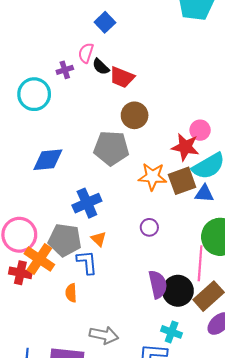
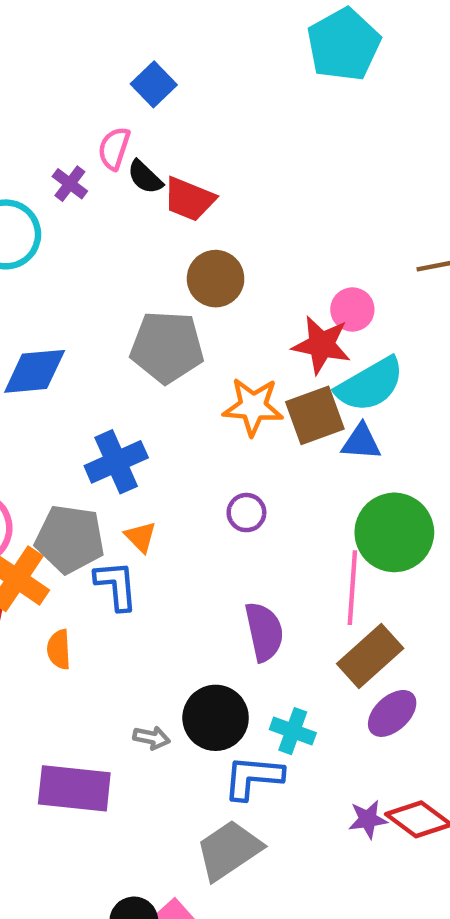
purple cross: (65, 70) -> (70, 184), turned -35
black circle: (178, 291) -> (216, 718), moved
orange semicircle: (71, 293) -> (59, 649), moved
gray arrow: (104, 335) -> (152, 738), size x0.6

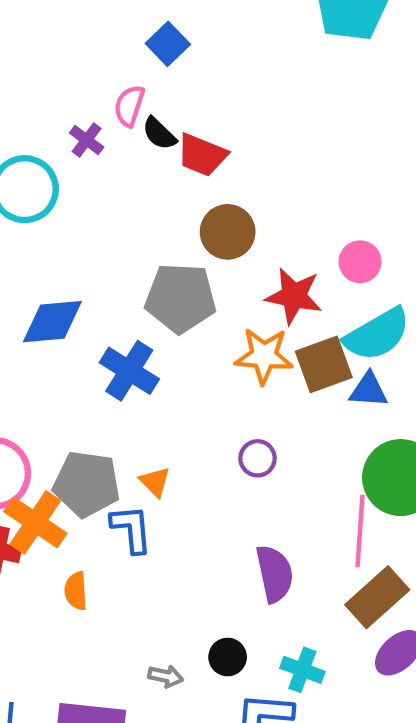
red star: (321, 345) -> (294, 296), moved
blue cross: (116, 462) -> (129, 371), moved, turned -34
black circle: (216, 718) -> (228, 657), size x0.6

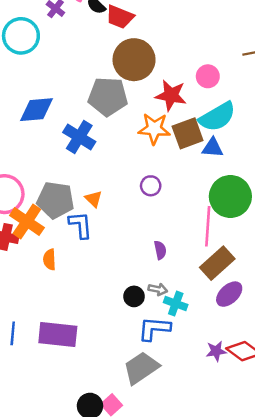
brown circle: (228, 232) -> (134, 60), size x1.4
purple semicircle: (275, 574) -> (160, 250), size x0.6
gray arrow: (166, 676) -> (158, 289), moved

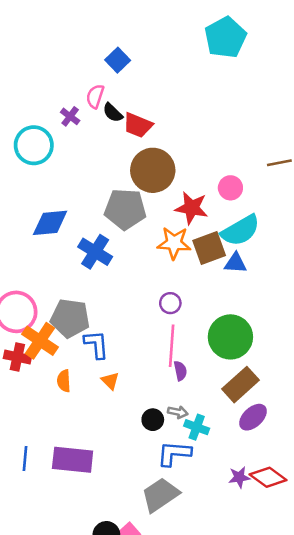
green circle: (230, 196) -> (230, 337), moved
orange triangle: (94, 199) -> (110, 381), moved
pink line: (208, 226) -> (172, 346), moved

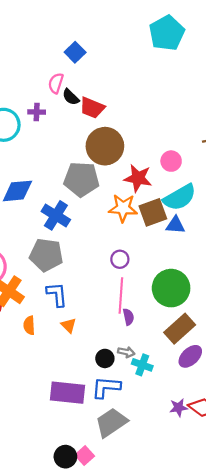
purple cross: (70, 116) -> (37, 112), moved, turned -35
gray pentagon: (70, 318) -> (46, 255), moved
blue L-shape: (174, 453) -> (106, 387), moved
purple rectangle: (73, 460) -> (68, 393), moved

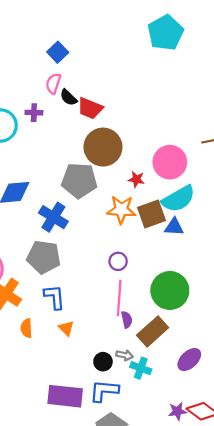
blue square: (75, 52) -> (58, 52), moved
pink circle: (171, 161) -> (170, 162), size x1.6
red star: (138, 178) -> (136, 179), size x0.6
brown rectangle: (180, 329) -> (153, 331), moved

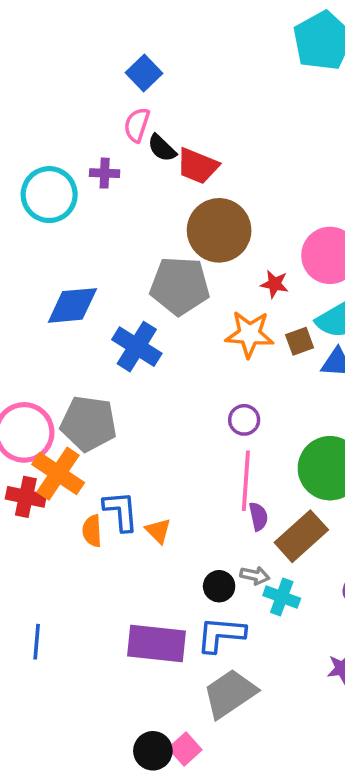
brown square: (152, 214) -> (300, 341), size x0.6
gray pentagon: (44, 257) -> (89, 423), moved
blue L-shape: (54, 297) -> (121, 511), moved

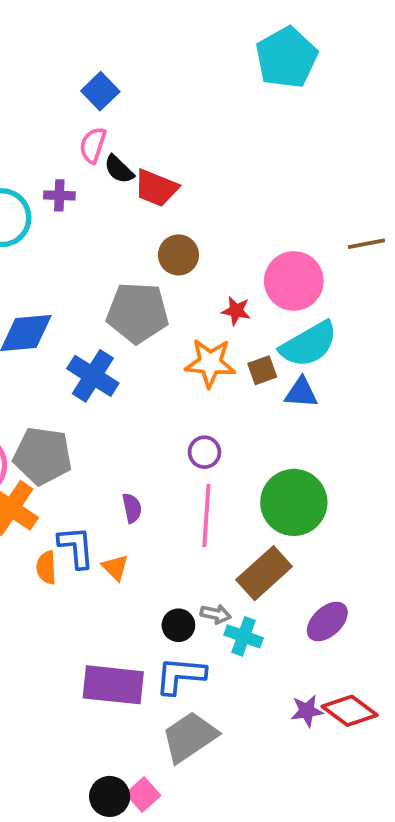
brown circle: (219, 230) -> (178, 255), size x0.6
purple semicircle: (258, 516) -> (132, 508), moved

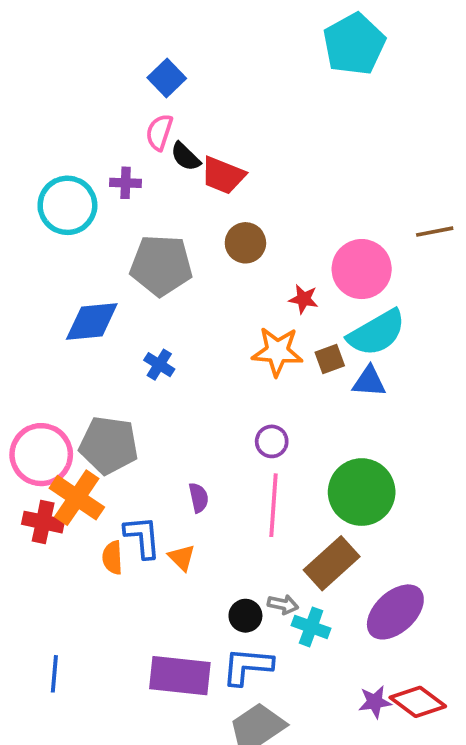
gray pentagon: (138, 313) -> (161, 265), moved
blue cross: (93, 376) -> (159, 365), size x0.6
purple ellipse: (327, 622) -> (395, 612), size x1.4

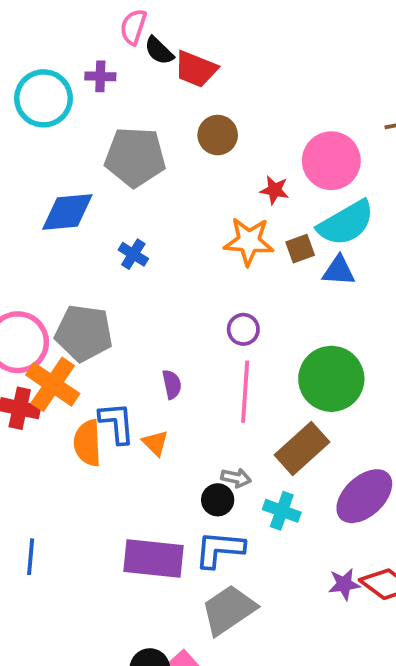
orange semicircle: (112, 558) -> (87, 443), size x1.4
gray arrow: (283, 604) -> (236, 478), moved

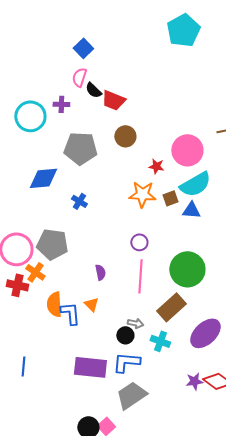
orange cross: (53, 384) -> (35, 272), size x0.7
blue L-shape: (117, 423) -> (70, 313), moved

